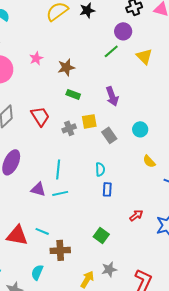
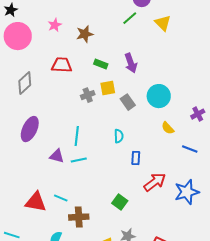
green rectangle: (73, 94) -> (101, 64), moved
red trapezoid: (40, 116) -> (62, 65), moved, turned -55
cyan circle: (140, 129) -> (159, 96), size x1.5
blue rectangle: (107, 189) -> (136, 158), moved
red arrow: (136, 215) -> (155, 182), size x1.6

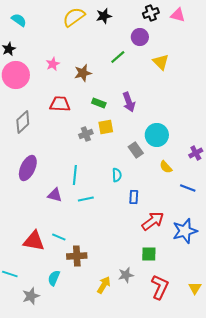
green line: (130, 18) -> (118, 57), moved
gray rectangle: (128, 102) -> (136, 150), moved
cyan line: (79, 160) -> (86, 199), moved
green square: (120, 202) -> (149, 254), moved, turned -35

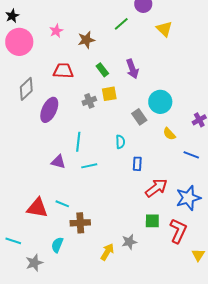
green rectangle: (99, 103) -> (102, 70), turned 32
purple ellipse: (28, 168) -> (49, 110), moved
red L-shape: (160, 287) -> (178, 231), moved

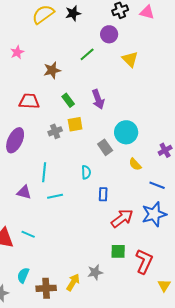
pink star: (56, 31) -> (17, 52), moved
blue star: (188, 198) -> (154, 214), moved
brown cross: (80, 223) -> (46, 288), moved

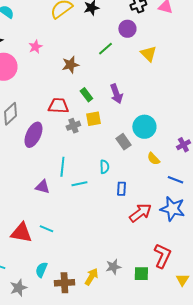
red trapezoid: (29, 101) -> (58, 106), moved
cyan line: (55, 196) -> (79, 184), moved
blue star: (154, 214) -> (172, 209), turned 30
green square: (118, 251) -> (141, 274), moved

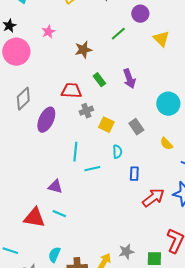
yellow square: (93, 119) -> (106, 125), moved, turned 35
cyan circle: (144, 127) -> (168, 104), moved
purple triangle: (42, 187) -> (55, 187), moved

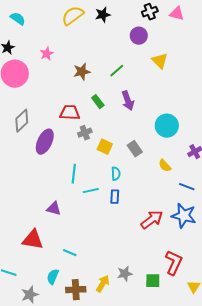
green line: (118, 34) -> (117, 71), moved
blue rectangle: (134, 174) -> (115, 197), moved
cyan line: (59, 214) -> (70, 253), moved

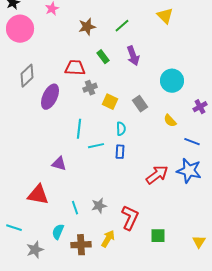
cyan line: (70, 253) -> (75, 208), turned 48
red L-shape: (174, 263) -> (130, 218), moved
gray star: (125, 274) -> (99, 206), moved

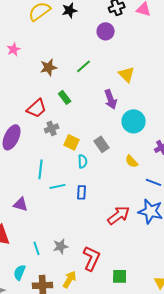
yellow triangle: (165, 16) -> (127, 74), moved
purple arrow: (133, 56) -> (111, 99), moved
red trapezoid: (75, 68) -> (37, 108), turned 135
cyan semicircle: (121, 129) -> (83, 161), moved

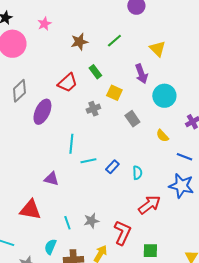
gray cross: (52, 128) -> (93, 109), moved
yellow square: (72, 142) -> (114, 93), moved
cyan semicircle: (83, 161) -> (137, 173), moved
blue rectangle: (82, 192) -> (112, 167), turned 40
red arrow: (119, 215) -> (149, 205), moved

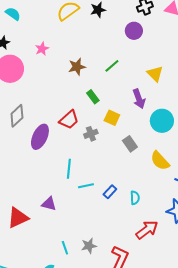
red trapezoid: (67, 83) -> (69, 120), moved
yellow semicircle: (162, 136) -> (160, 161), size x1.5
red triangle: (30, 210) -> (18, 218), moved, turned -35

